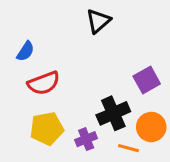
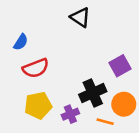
black triangle: (98, 21) -> (80, 17), turned -45

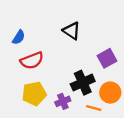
black triangle: (80, 17) -> (72, 31), moved

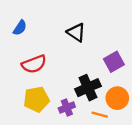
blue semicircle: (19, 37) -> (20, 28), moved

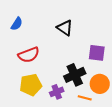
purple square: (114, 62) -> (97, 53), turned 36

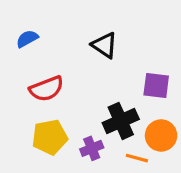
blue semicircle: (17, 24) -> (27, 39), turned -152

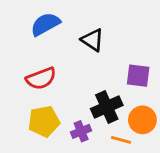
blue semicircle: (27, 39) -> (45, 24), moved, size x1.5

